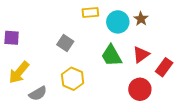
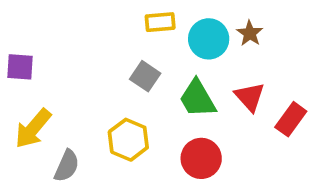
gray square: (65, 43) -> (145, 76), moved
red triangle: (141, 55) -> (250, 97), turned -36
red circle: (140, 89) -> (201, 158), moved
gray semicircle: (38, 93) -> (67, 166), turned -36

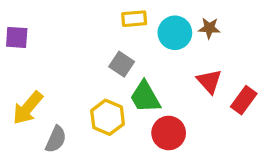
brown star: (250, 33) -> (209, 28), turned -30
purple square: (20, 67) -> (17, 37), moved
green trapezoid: (197, 99) -> (145, 97), moved

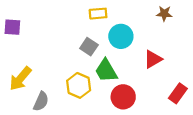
brown star: (209, 28) -> (164, 14), moved
cyan circle: (175, 33) -> (121, 36), moved
red triangle: (209, 81) -> (153, 59), turned 42
red rectangle: (244, 100) -> (178, 93), moved

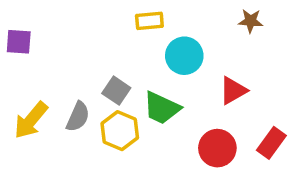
gray square: (89, 47) -> (116, 91), moved
green trapezoid: (106, 71) -> (162, 108), turned -35
red circle: (123, 97) -> (217, 148), moved
gray semicircle: (41, 101) -> (78, 117), moved

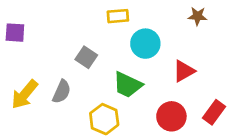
gray square: (116, 91) -> (86, 57), moved
yellow hexagon: (120, 131) -> (104, 119), moved

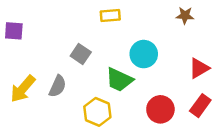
cyan circle: (145, 44) -> (144, 54), moved
red triangle: (184, 71) -> (199, 68), moved

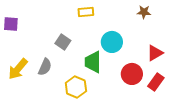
green trapezoid: (119, 80) -> (93, 62), turned 65
red circle: (160, 109) -> (132, 74), moved

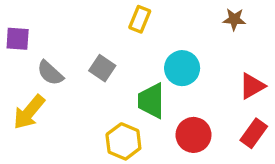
yellow rectangle: (86, 12) -> (140, 19), turned -63
gray semicircle: (45, 67) -> (50, 73), moved, turned 108
red circle: (132, 74) -> (193, 135), moved

